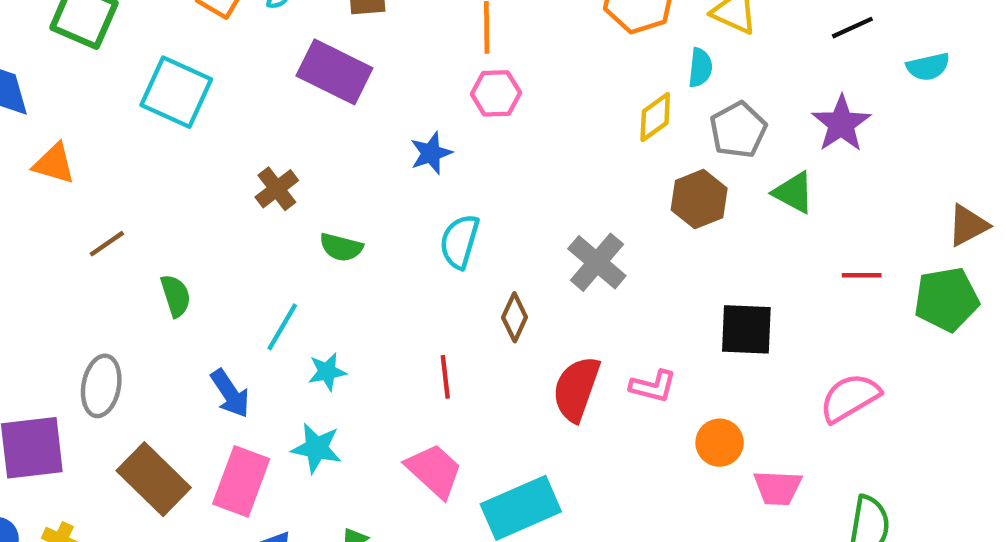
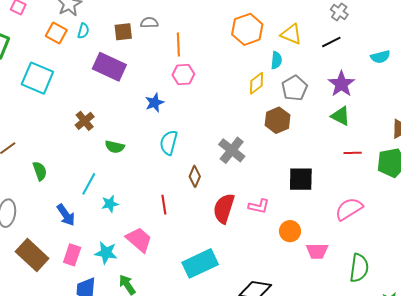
black line: (852, 28) -> (331, 42), moved
green triangle: (794, 193) -> (341, 116), moved
cyan star: (316, 448) -> (106, 253), moved
pink trapezoid: (434, 471) -> (139, 240), moved
pink rectangle: (241, 481) -> (72, 255), size x0.7

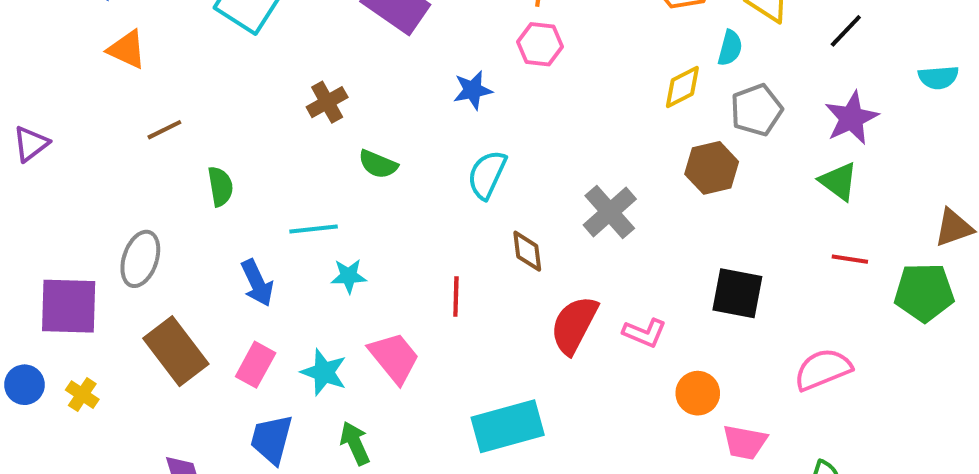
black line: (331, 42) -> (846, 31), turned -30
brown diamond: (195, 176) -> (527, 251), turned -40
cyan line: (89, 184) -> (314, 229), turned 45

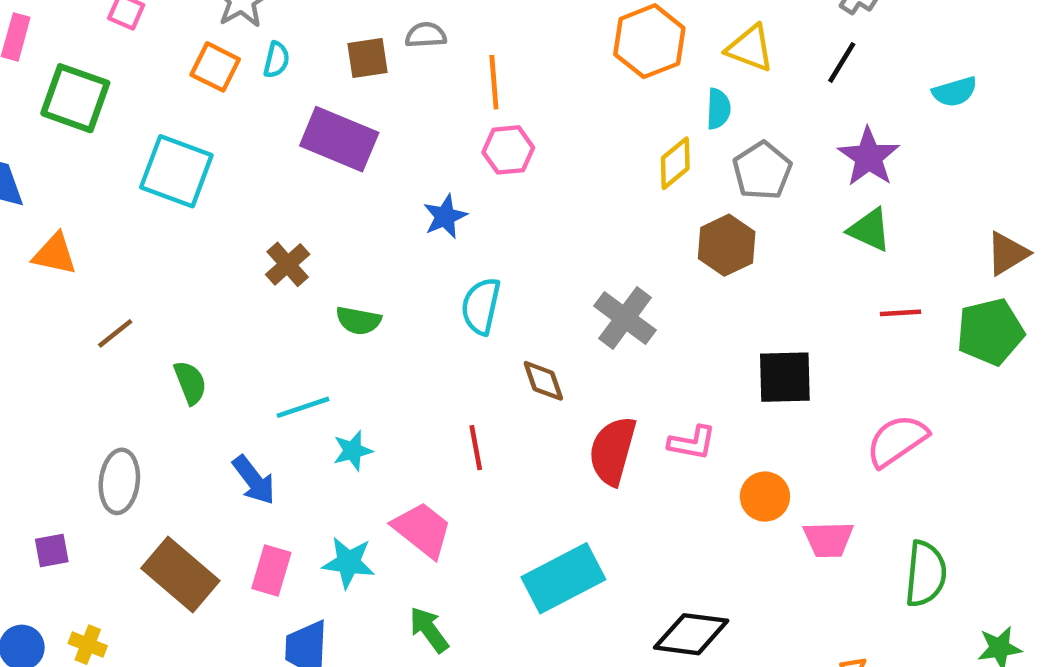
purple square: (69, 306) -> (52, 550), size x0.5
green arrow: (355, 443) -> (429, 630), moved

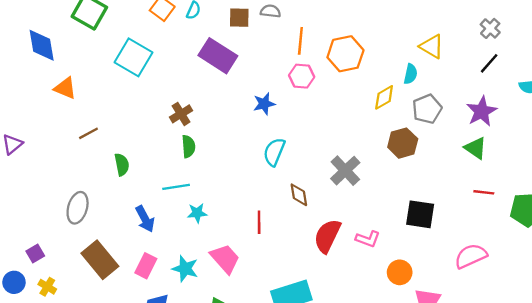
orange hexagon: (649, 41) -> (345, 54), moved
black line: (842, 62) -> (489, 63), moved
green semicircle: (358, 321) -> (188, 146), moved, turned -115
purple square: (52, 550) -> (35, 254), moved, turned -30

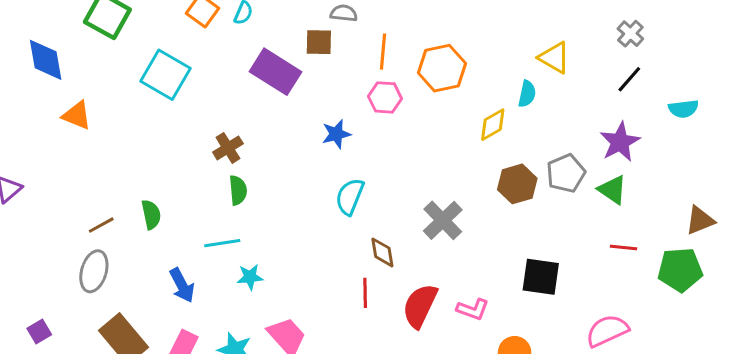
brown square: (239, 18) -> (319, 42), moved
gray pentagon: (427, 109) -> (566, 173), moved
brown line: (89, 133) -> (101, 225), moved
red line: (259, 222) -> (365, 293), moved

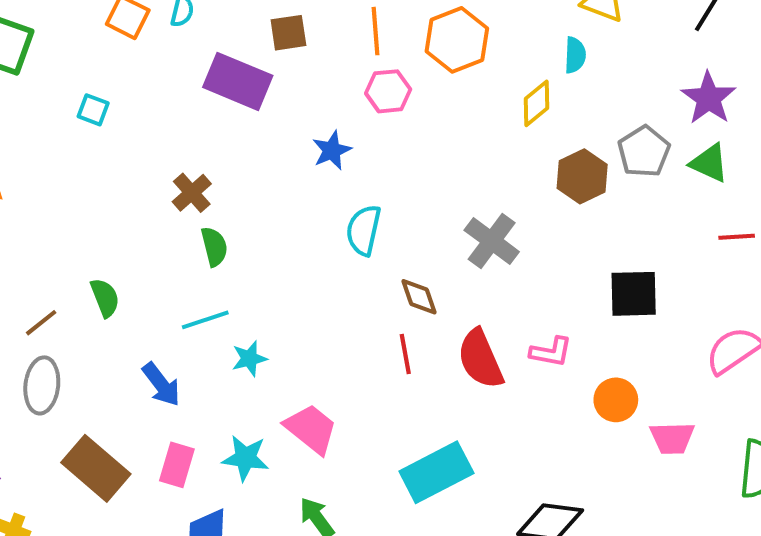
cyan square: (166, 75) -> (93, 110), size x0.5
red semicircle: (420, 306) -> (480, 359), turned -39

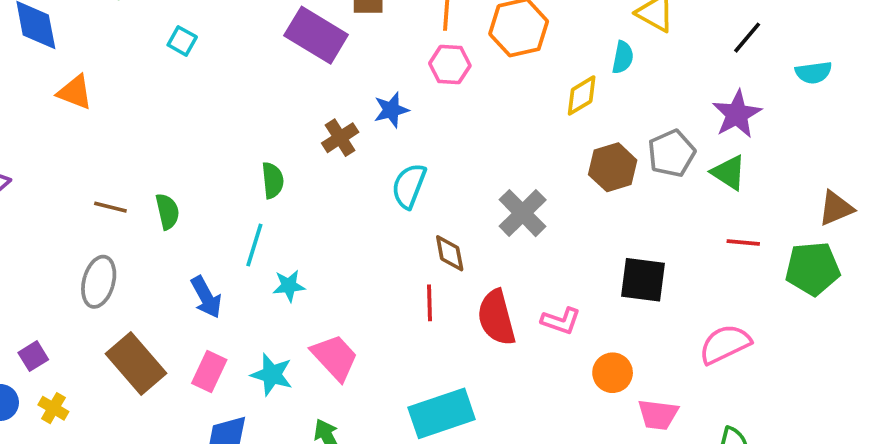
brown cross: (192, 193) -> (340, 138), moved
cyan line: (205, 320) -> (254, 245), turned -63
brown line: (41, 323) -> (110, 207), moved, turned 44

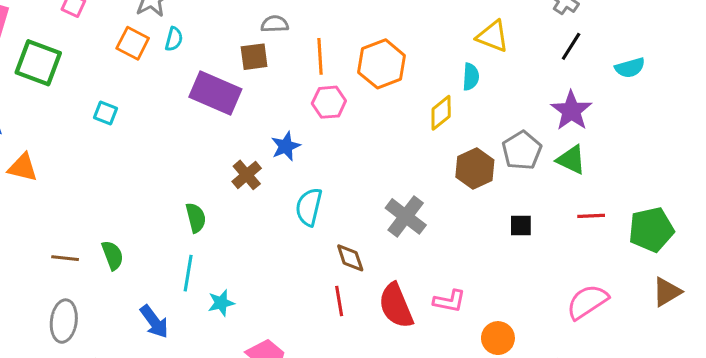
brown triangle: (836, 208) -> (667, 292), moved
black square: (643, 280) -> (521, 226), moved, size x0.6

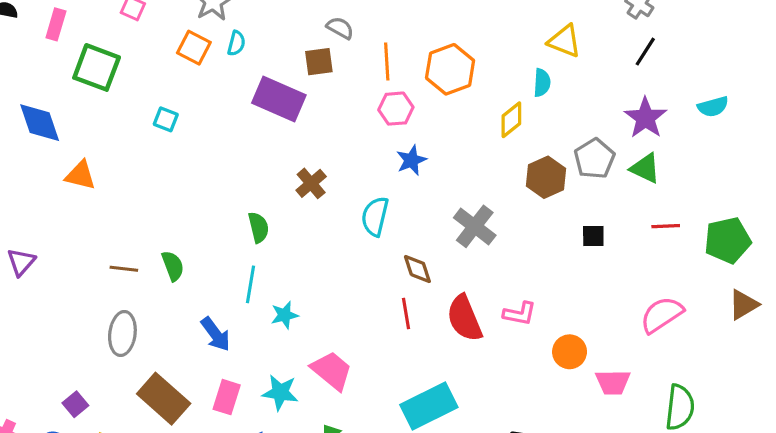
gray semicircle: (275, 24) -> (340, 28), turned 32
cyan semicircle: (630, 68) -> (713, 107), moved
blue star: (286, 146) -> (411, 160), moved

